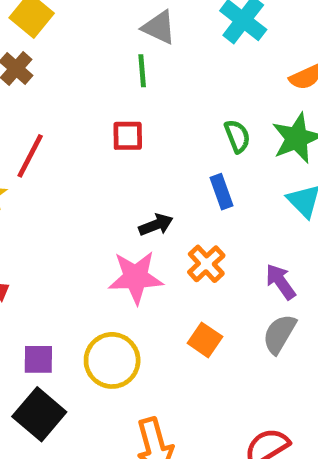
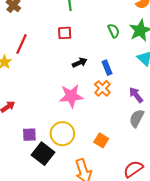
blue rectangle: (222, 192) -> (107, 68), moved
black arrow: (156, 225) -> (80, 63), moved
orange square: (205, 340) -> (101, 140), moved
black square: (39, 414) -> (43, 154), moved

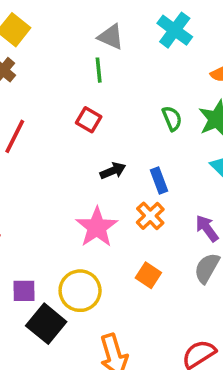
red square: (65, 33) -> (89, 120), turned 32
pink star: (71, 96) -> (97, 227), turned -30
orange square: (101, 140) -> (148, 275), moved

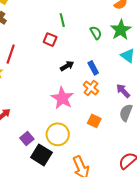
green line: (99, 70) -> (62, 20), moved
purple square: (24, 291) -> (27, 139), turned -32

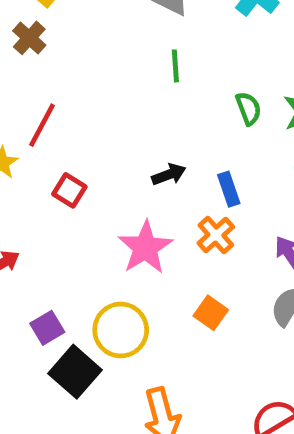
red square: (50, 40) -> (69, 190), moved

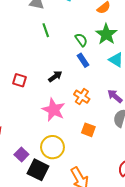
blue rectangle: (229, 189) -> (83, 60), moved
red square: (69, 190) -> (20, 80), moved

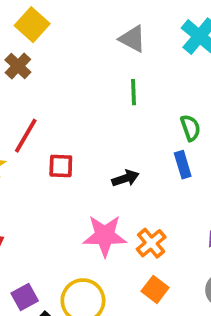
red square: (20, 80) -> (61, 166), turned -32
orange cross: (82, 97) -> (151, 243), moved
pink star: (54, 110) -> (105, 236), turned 30

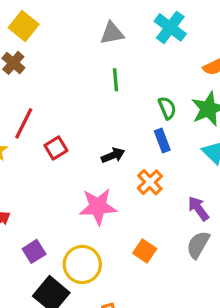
gray triangle: (133, 39) -> (112, 33), turned -35
red square: (61, 166) -> (56, 148), turned -30
orange cross: (151, 243) -> (150, 182), moved
purple square: (25, 297) -> (34, 251), moved

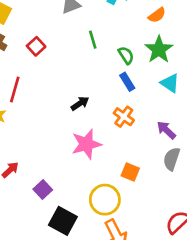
green line: (116, 80) -> (93, 40), moved
red square: (56, 148) -> (36, 46), moved
black arrow: (113, 155) -> (80, 103), moved
yellow circle: (82, 264) -> (105, 200), moved

